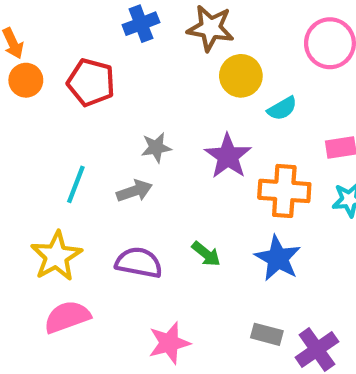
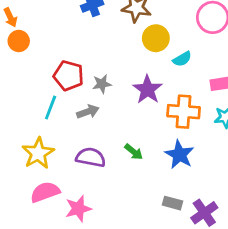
red pentagon: (91, 82) -> (69, 76), moved
pink star: (169, 343) -> (78, 209), moved

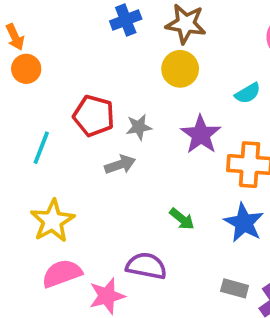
yellow circle: (156, 38) -> (180, 69), moved
cyan line: (51, 107) -> (41, 148), moved
purple semicircle: (91, 157) -> (146, 266), moved

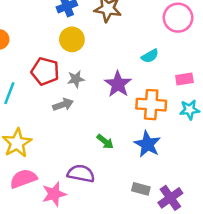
yellow circle: (180, 69) -> (72, 39), moved

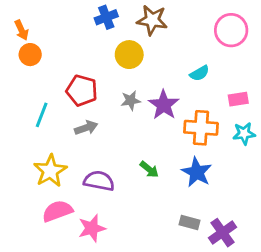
yellow circle: (72, 39) -> (129, 55), moved
gray star: (76, 79) -> (131, 100), moved
gray arrow: (63, 105) -> (86, 128), moved
purple semicircle: (81, 174) -> (99, 181), moved

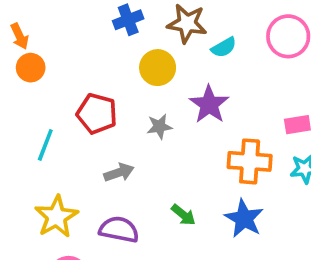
cyan semicircle: (200, 73) -> (224, 47), moved
purple star: (164, 105) -> (209, 104), moved
gray arrow: (86, 128) -> (119, 172), moved

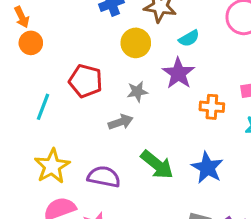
cyan semicircle: (224, 47) -> (189, 38), moved
orange cross: (250, 161) -> (212, 107), moved, size x0.7
gray arrow: (119, 172) -> (121, 122), moved
green arrow: (183, 215) -> (157, 165), size x1.6

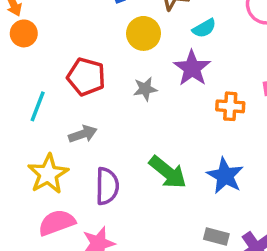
gray arrow: (121, 122) -> (83, 134), moved
purple semicircle: (104, 177) -> (107, 186), turned 80

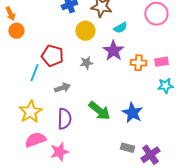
cyan line: (38, 106) -> (34, 73), moved
orange cross: (230, 106) -> (138, 63), moved
gray arrow: (83, 134) -> (62, 88), moved

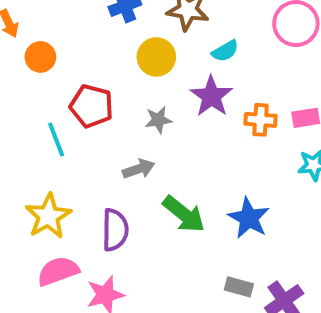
orange circle: (16, 31) -> (40, 57), moved
cyan line: (34, 73) -> (56, 139), turned -42
gray arrow: (62, 88) -> (139, 169), moved

